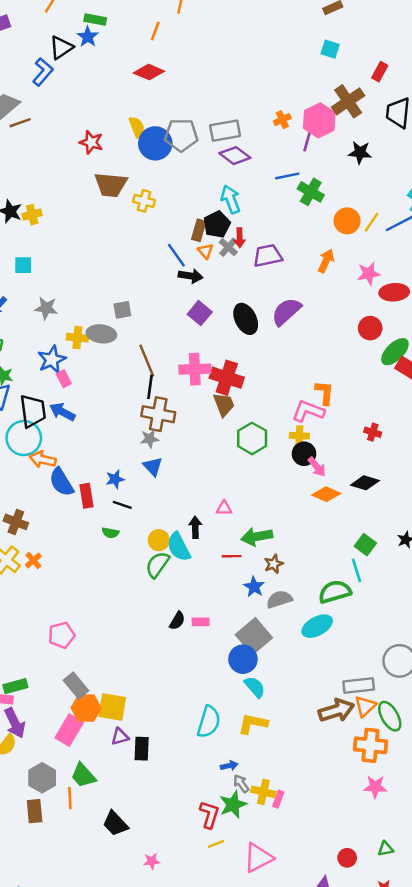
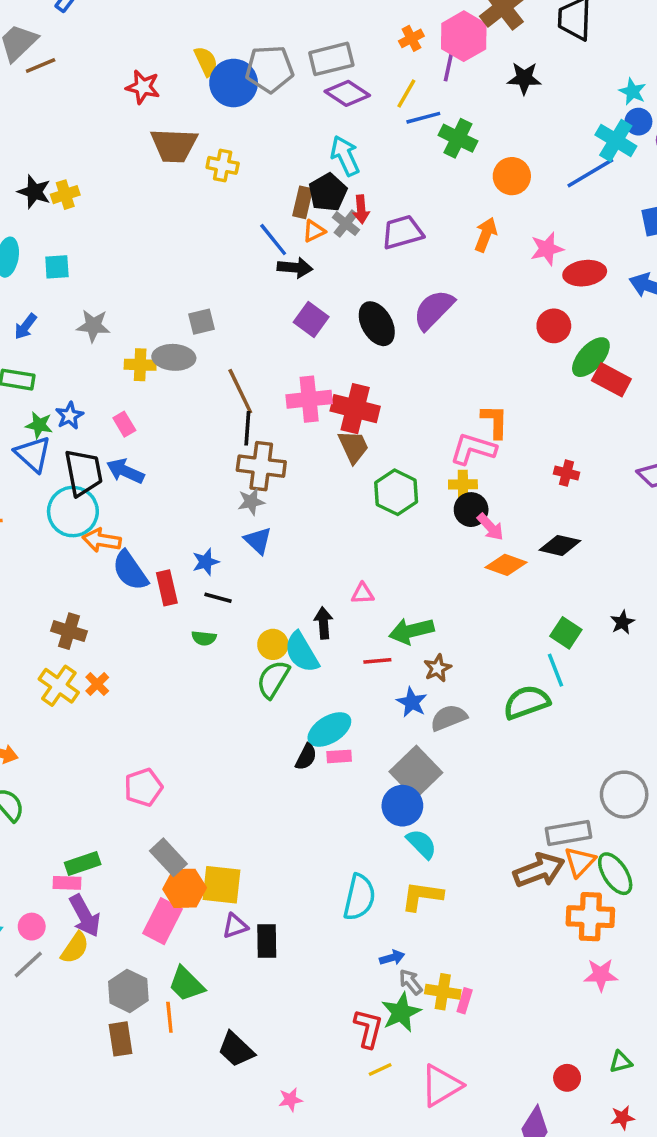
yellow line: (372, 222) -> (406, 94), moved
orange triangle: (205, 251) -> (314, 231), turned 49
blue star: (52, 360) -> (69, 416), moved, size x0.7
cyan ellipse: (317, 626) -> (329, 729), moved

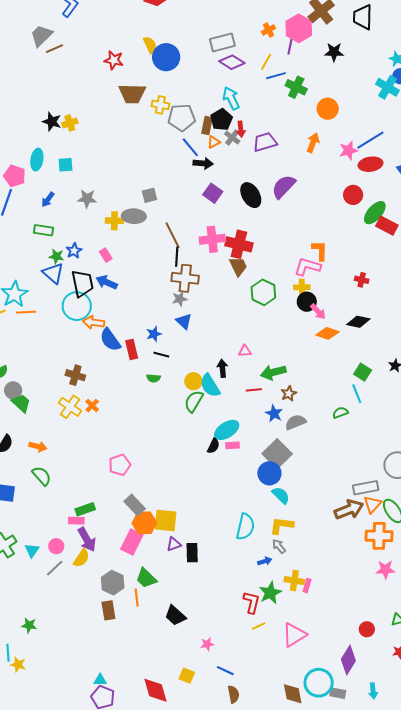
gray pentagon: (270, 69) -> (182, 118), moved
blue line: (590, 173) -> (370, 140), moved
green semicircle: (527, 702) -> (340, 413), size x0.6
gray arrow: (411, 982) -> (279, 546), moved

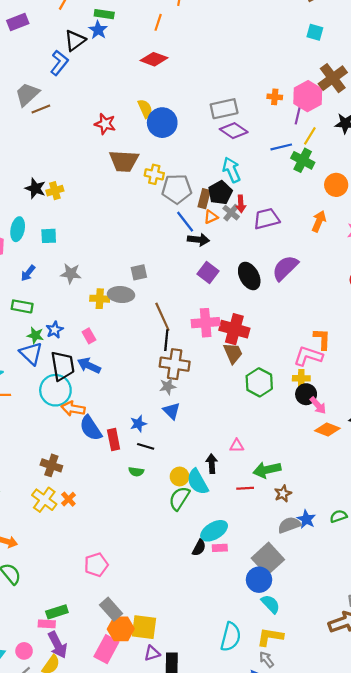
orange cross: (268, 30) -> (275, 97), turned 32
yellow line: (266, 62) -> (310, 136), moved
blue star: (274, 414) -> (306, 519), moved

